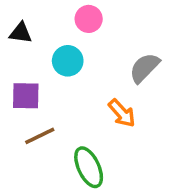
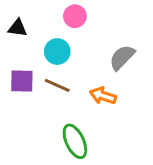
orange arrow: (122, 113) -> (103, 96), turned 150
brown line: (40, 136) -> (57, 85), moved, turned 50

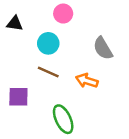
gray semicircle: (122, 57) -> (103, 48), turned -75
purple square: (22, 81) -> (18, 97), moved

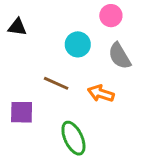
pink circle: (63, 14) -> (111, 16), moved
cyan circle: (48, 43) -> (78, 44), moved

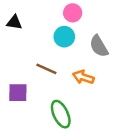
pink circle: (111, 16) -> (73, 13), moved

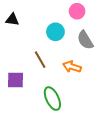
pink circle: (73, 13) -> (77, 11), moved
brown line: (46, 69) -> (40, 60), turned 36

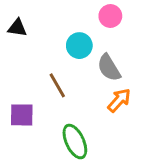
gray semicircle: (85, 40) -> (109, 68), moved
orange arrow: (72, 67) -> (119, 100), moved, turned 114

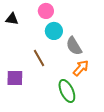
pink circle: (110, 16) -> (46, 11), moved
green ellipse: (75, 142) -> (67, 91), moved

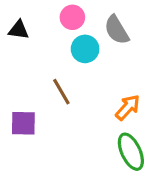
gray semicircle: (74, 46) -> (117, 30), moved
green ellipse: (67, 91) -> (131, 152), moved

